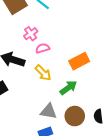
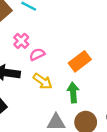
green arrow: (68, 88) -> (73, 93), turned -48

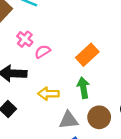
yellow arrow: (43, 81) -> (48, 94), moved, turned 150

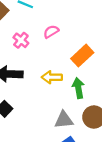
pink semicircle: (42, 52) -> (51, 32), moved
yellow arrow: (48, 94) -> (52, 77), moved

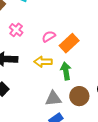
pink semicircle: (51, 32) -> (49, 36), moved

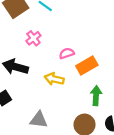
green arrow: (66, 71) -> (96, 96), moved
gray triangle: (53, 99) -> (39, 120), moved

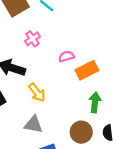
yellow arrow: (54, 79) -> (37, 93), moved, turned -144

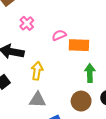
orange rectangle: (87, 70) -> (79, 45), turned 36
yellow arrow: (37, 93) -> (37, 71), turned -126

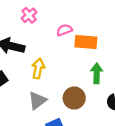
gray triangle: (38, 100) -> (37, 101), turned -42
brown circle: (81, 101) -> (74, 98), moved

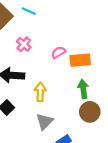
green arrow: (97, 73) -> (83, 89), moved
brown circle: (74, 98) -> (90, 112), moved

